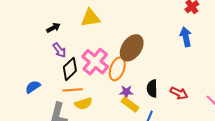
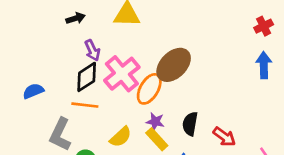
blue arrow: (186, 37) -> (264, 65), moved
purple arrow: (59, 50) -> (92, 50), moved
yellow semicircle: (83, 103) -> (121, 137), moved, turned -36

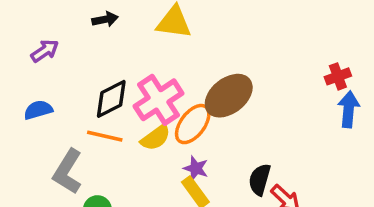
red cross: (264, 26) -> (338, 76), moved
purple arrow: (92, 50) -> (45, 51), moved, turned -105
black semicircle: (190, 124) -> (260, 180), moved
yellow semicircle: (121, 137) -> (156, 138), moved

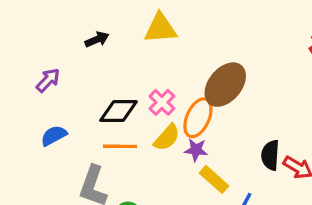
black diamond: (111, 99) -> (118, 111), turned 39
pink cross: (159, 100) -> (162, 102), size x0.6
purple star: (196, 168) -> (196, 150), moved

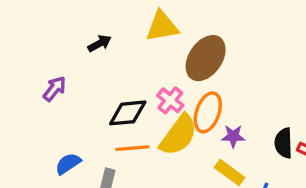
brown ellipse: (225, 85) -> (206, 58), moved
blue semicircle: (54, 136) -> (68, 164), moved
yellow semicircle: (167, 138) -> (178, 135), size x1.5
purple star: (196, 150) -> (233, 136), moved

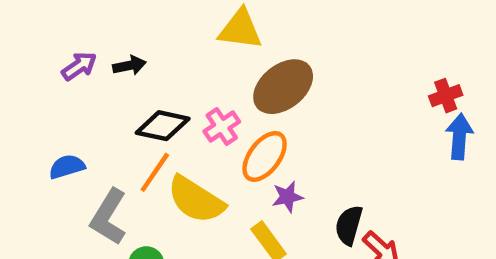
black arrow: (100, 43) -> (129, 65), moved
yellow semicircle: (178, 135) -> (196, 200), moved, turned 69
purple star: (233, 136) -> (287, 197), turned -30
orange line: (132, 148) -> (155, 172), turned -68

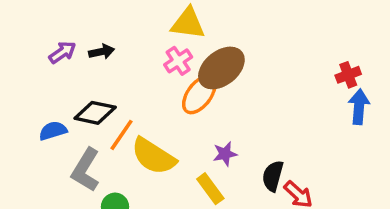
black diamond: (163, 126) -> (95, 113), moved
pink cross: (222, 126) -> (178, 61), moved
orange ellipse: (265, 156) -> (199, 95), moved

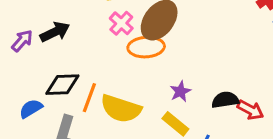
black arrow: (102, 52) -> (55, 32), size x1.4
orange ellipse: (199, 95) -> (146, 47), turned 64
black semicircle: (273, 176) -> (225, 100), turned 80

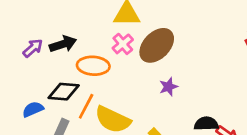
orange ellipse: (146, 47) -> (93, 66), moved
purple star: (180, 91) -> (168, 87), moved

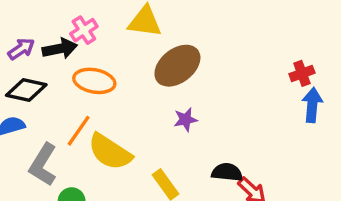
pink cross: (123, 44) -> (84, 30), moved
black diamond: (64, 92) -> (26, 90), moved

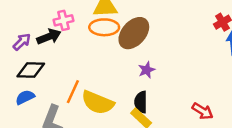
pink cross: (84, 30) -> (63, 20), turned 30
orange ellipse: (94, 81) -> (104, 27), moved
black semicircle: (227, 172) -> (141, 102), moved, turned -85

